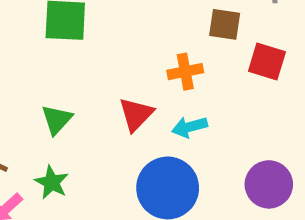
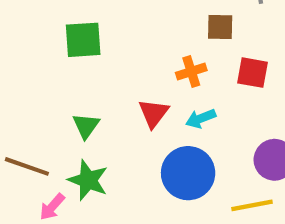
red square: (267, 61) -> (253, 73), moved
green star: (52, 182) -> (88, 180), size x1.4

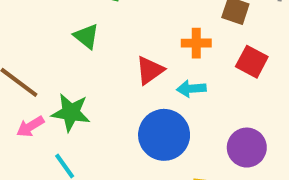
green triangle: (86, 126) -> (86, 36), moved, turned -44
green star: (88, 180) -> (71, 113), turned -30

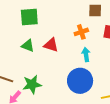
red triangle: (150, 70) -> (51, 45), moved, turned -49
cyan arrow: (191, 89) -> (86, 54), turned 104

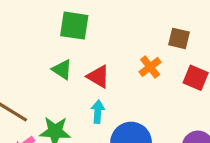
orange cross: (81, 32) -> (150, 67), turned -32
cyan arrow: (86, 54) -> (98, 112), moved

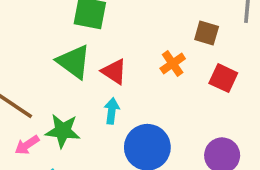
green triangle: (62, 70) -> (74, 62), size x1.5

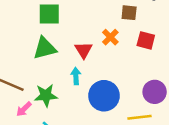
green triangle: (74, 62) -> (45, 48), turned -40
red triangle: (114, 72) -> (84, 50), moved, turned 36

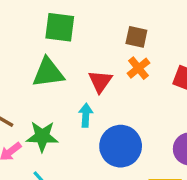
brown square: (129, 13) -> (136, 37), moved

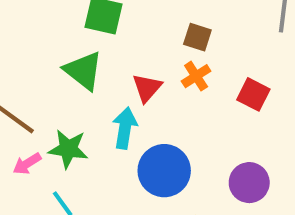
green triangle: (48, 73) -> (83, 71), turned 40
cyan arrow: (86, 115) -> (125, 128), size x1.4

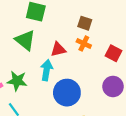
orange cross: (196, 76) -> (84, 43), turned -32
red triangle: (147, 88) -> (58, 49), turned 35
purple circle: (249, 183) -> (113, 86), moved

